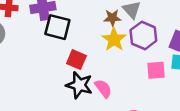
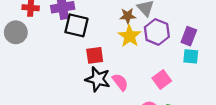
red square: (76, 60) -> (95, 55), turned -30
pink square: (156, 70) -> (162, 79), moved, turned -30

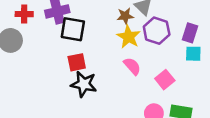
red square: (95, 55) -> (77, 62), moved
black star: (98, 79) -> (84, 84), moved
pink semicircle: (120, 82) -> (132, 66), moved

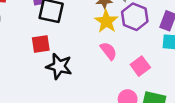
red square: (77, 62) -> (41, 44), moved

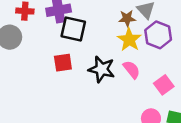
black star: (59, 66) -> (102, 69), moved

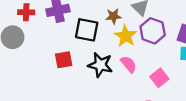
brown star: (127, 18) -> (113, 16), moved
black square: (73, 29) -> (87, 30), moved

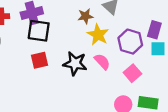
black square: (87, 30) -> (39, 31), moved
purple hexagon: (153, 31) -> (130, 42), moved

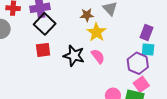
black square: (39, 31) -> (45, 24), turned 30
purple hexagon: (130, 42) -> (138, 63), moved
pink square: (132, 73) -> (141, 84), moved

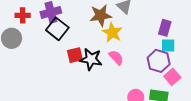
brown star: (87, 15) -> (101, 15), size x1.5
red square: (43, 50) -> (75, 55), moved
pink square: (141, 84) -> (172, 77), moved

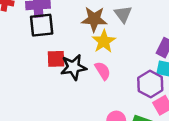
black square: (57, 29) -> (42, 25), turned 35
black star: (91, 59) -> (73, 67), turned -30

